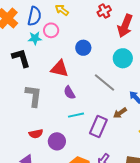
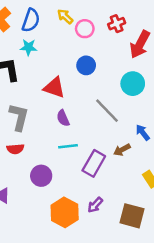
pink circle: (51, 30) -> (85, 29), moved
red semicircle: (36, 134) -> (15, 149), moved

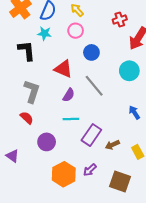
pink circle: (85, 29) -> (76, 31), moved
gray line: (107, 111) -> (94, 86), moved
purple semicircle: (63, 118) -> (69, 95), turned -128
red semicircle: (15, 149) -> (27, 118), turned -136
brown arrow: (122, 150) -> (112, 145), moved

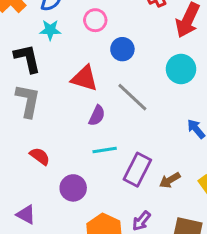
gray L-shape: (32, 91) -> (28, 101), moved

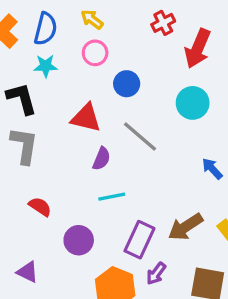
purple rectangle: (137, 170) -> (139, 240), moved
brown arrow: (170, 180) -> (186, 227), size x1.5

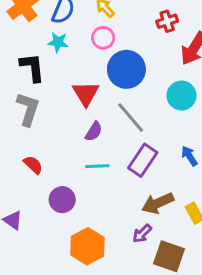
blue circle: (127, 84) -> (126, 69), size x1.6
red triangle: (86, 118) -> (86, 94), turned 36
purple rectangle: (139, 240) -> (143, 160), moved
purple arrow: (156, 274) -> (142, 234), moved

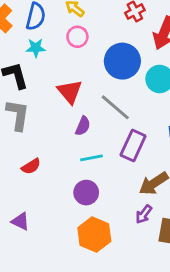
blue circle: (126, 69) -> (122, 61), moved
red semicircle: (33, 165) -> (31, 166), turned 114
purple circle: (62, 200) -> (86, 193), moved

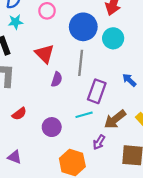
gray line: (115, 107) -> (81, 63), turned 60
cyan line: (91, 158) -> (84, 115), moved
purple circle: (86, 193) -> (52, 127), moved
purple arrow: (144, 214) -> (99, 142), moved

